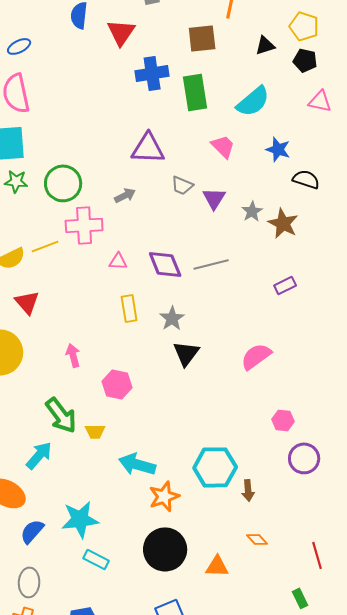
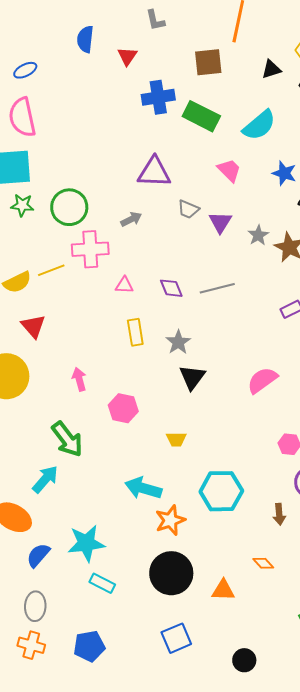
red triangle: (121, 32) -> (127, 56), size x0.7
green rectangle: (195, 92) -> (201, 116), turned -54
purple diamond: (165, 264) -> (171, 288), size x0.7
yellow trapezoid: (95, 431) -> (176, 439), moved
brown arrow: (248, 490) -> (279, 514), moved

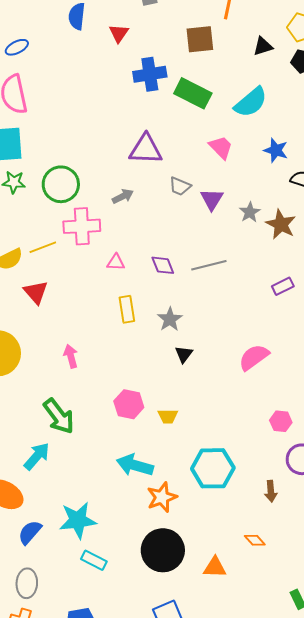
red triangle: (33, 326) -> (36, 292), moved
black triangle: (192, 377) -> (184, 354), size x0.7
pink hexagon: (123, 408) -> (129, 404), moved

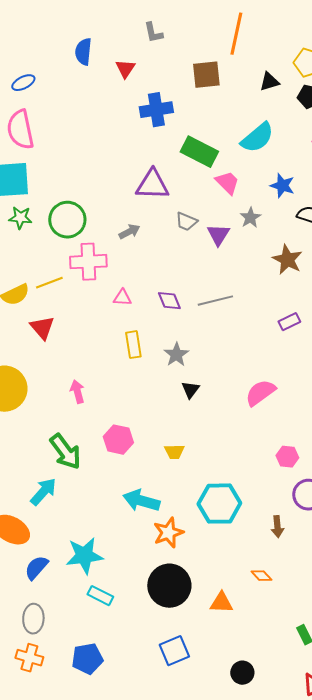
green rectangle: (193, 93) -> (199, 152), moved
gray star: (250, 212) -> (250, 218), moved
pink hexagon: (129, 404) -> (118, 440), moved

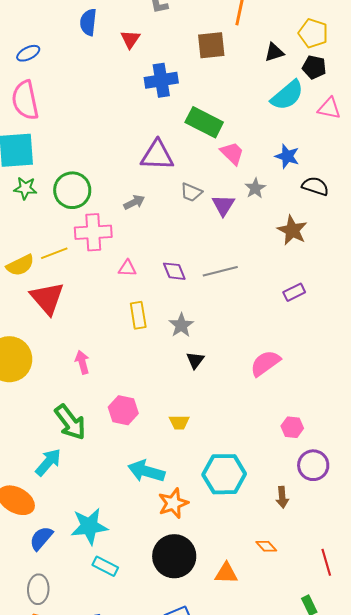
cyan semicircle: (257, 138) -> (287, 95), moved
red triangle: (42, 328) -> (47, 298), size x1.4

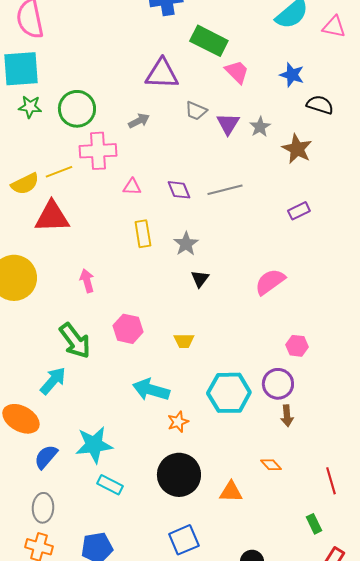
gray star: (255, 188) -> (260, 127), moved
red triangle: (47, 298) -> (52, 217), turned -51
purple circle: (313, 465) -> (278, 384), moved
orange star: (173, 503) -> (178, 422), size x0.7

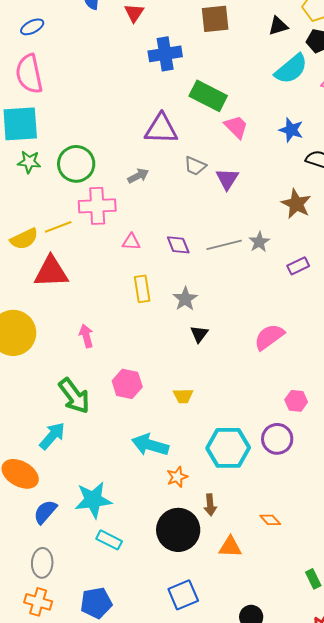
gray star: (260, 127) -> (259, 242), moved
brown arrow: (287, 416) -> (210, 505), moved

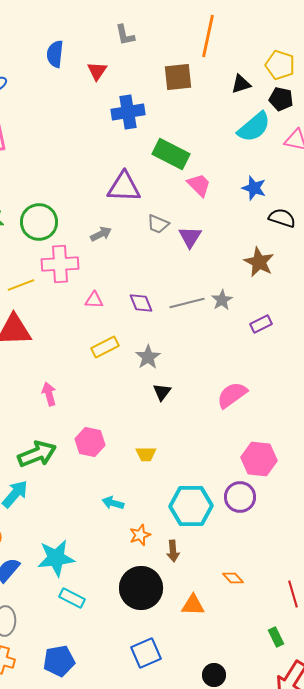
yellow rectangle: (142, 289) -> (105, 347), turned 72
green arrow: (74, 396) -> (37, 454), turned -75
pink hexagon: (296, 401) -> (259, 459), size x1.6
cyan arrow: (150, 445) -> (113, 503), size x0.6
brown arrow: (210, 505) -> (173, 551), moved

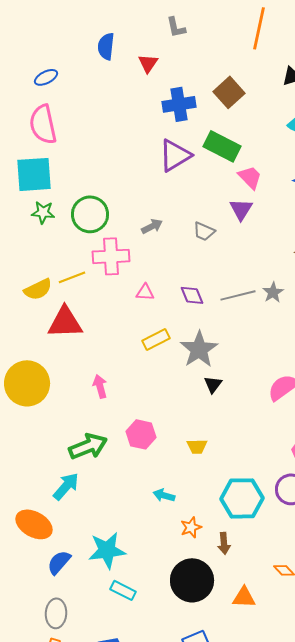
brown square: (178, 77) -> (229, 92), moved, turned -36
purple triangle: (124, 187) -> (175, 155), moved, turned -33
gray trapezoid: (158, 224) -> (204, 231), moved
purple triangle: (190, 237) -> (241, 209), moved
gray star: (148, 357) -> (199, 349), size x1.5

